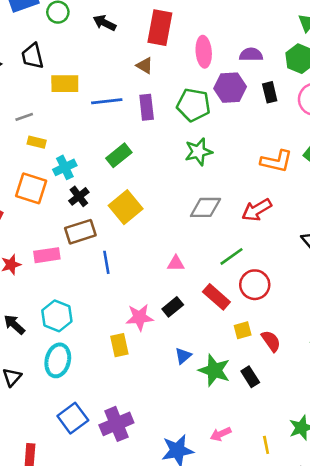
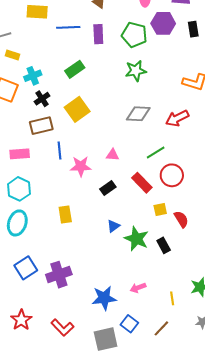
pink rectangle: (47, 255) -> (20, 154), moved
pink star: (139, 317) -> (81, 166), moved

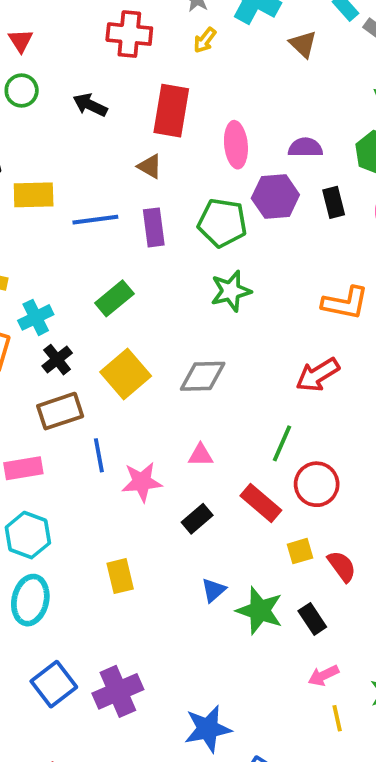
gray diamond: (138, 114) -> (203, 376), moved
green line: (156, 153) -> (282, 443), turned -30
pink arrow: (138, 288) -> (323, 675), moved

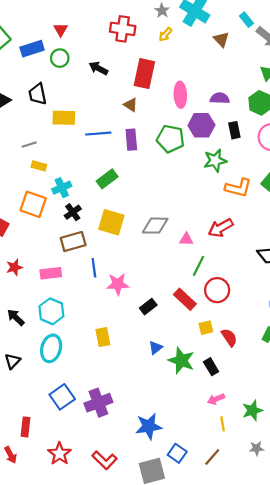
green star: (231, 291) -> (215, 161), moved
yellow square: (126, 374) -> (111, 222), turned -36
pink triangle: (201, 455) -> (186, 239), moved

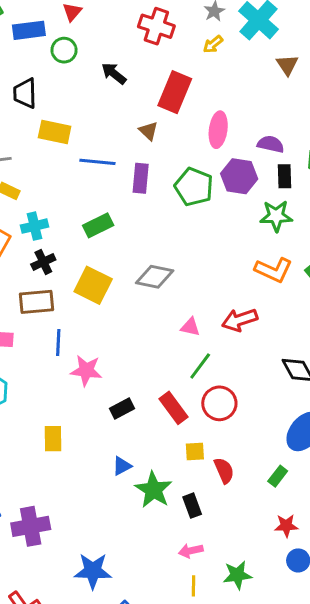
black rectangle: (234, 130) -> (284, 176), moved
green star: (215, 161) -> (276, 216), moved
gray diamond: (155, 226) -> (155, 277), moved

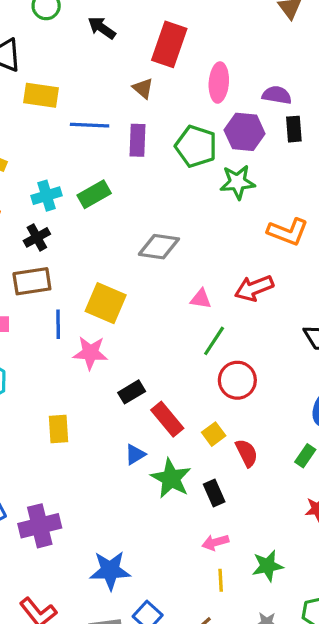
green star: (276, 216) -> (237, 182), moved
cyan cross: (35, 226) -> (47, 196), moved
yellow square: (93, 285) -> (106, 303), moved
red rectangle: (173, 408) -> (167, 419), moved
yellow square: (195, 451) -> (214, 434), turned -30

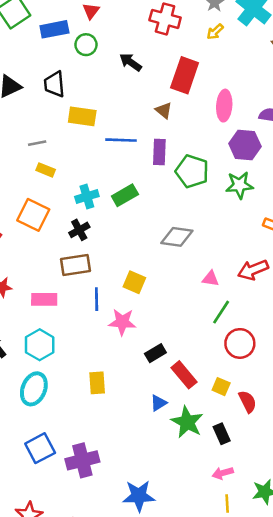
green pentagon: (196, 146) -> (192, 171), moved
yellow square: (106, 303) -> (134, 282), size x0.7
yellow square: (214, 434) -> (221, 387), turned -30

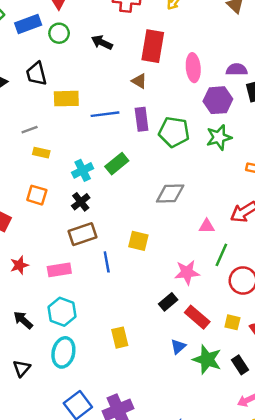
orange square: (33, 215) -> (37, 195), size x0.7
pink star: (122, 322) -> (187, 272), moved

